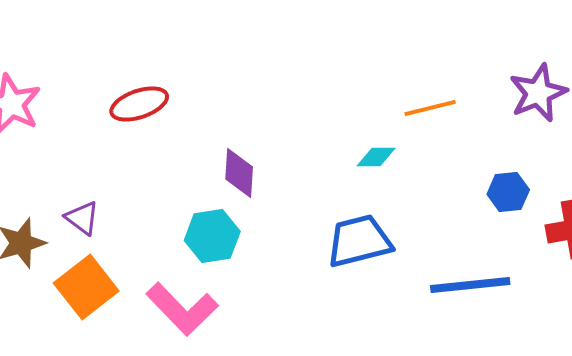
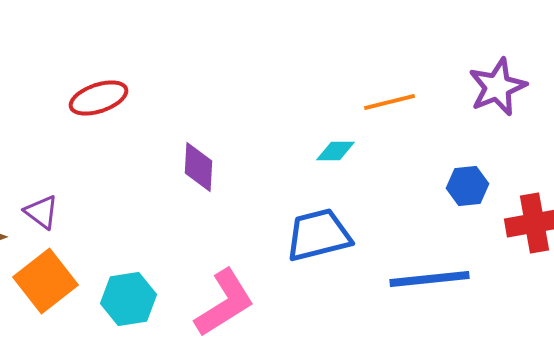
cyan hexagon: (212, 236) -> (128, 299), moved
pink L-shape: (182, 309) -> (224, 303), moved, turned -78

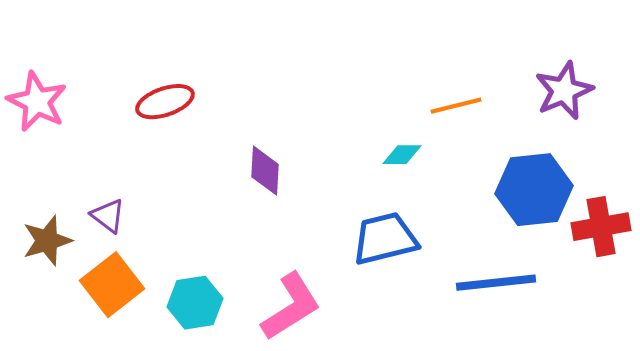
blue hexagon: (468, 186) -> (534, 190), size x1.8

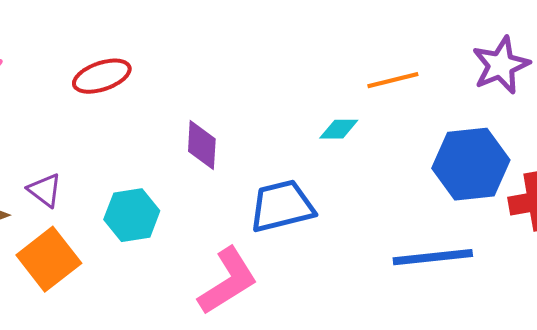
blue trapezoid: (385, 239) -> (282, 206), moved
cyan hexagon: (195, 303) -> (132, 215), moved

